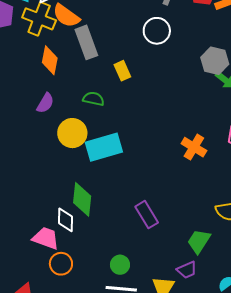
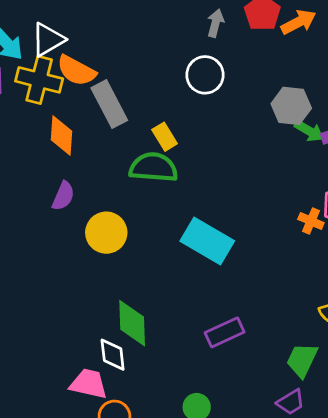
green semicircle: (93, 99) -> (153, 167), moved, size x1.6
cyan rectangle: (104, 147) -> (207, 241), moved, turned 54
orange cross: (194, 147) -> (311, 221), moved, size x0.7
purple rectangle: (147, 215) -> (225, 332), turned -76

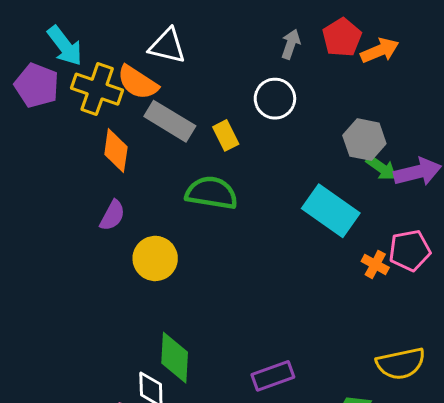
white triangle: (48, 40) -> (167, 46), moved, turned 39
gray rectangle: (109, 104) -> (170, 121), turned -36
yellow rectangle: (165, 137) -> (226, 135), moved
cyan rectangle: (207, 241) -> (331, 211), moved

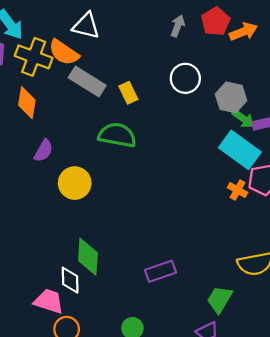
white circle: (275, 99) -> (185, 78), moved
orange diamond: (116, 151) -> (27, 103), moved
cyan rectangle: (331, 211) -> (240, 150), moved

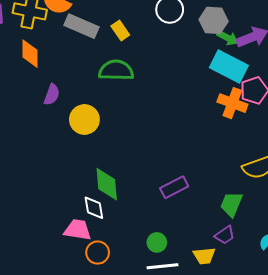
orange cross: (238, 190) -> (232, 103), size x1.6

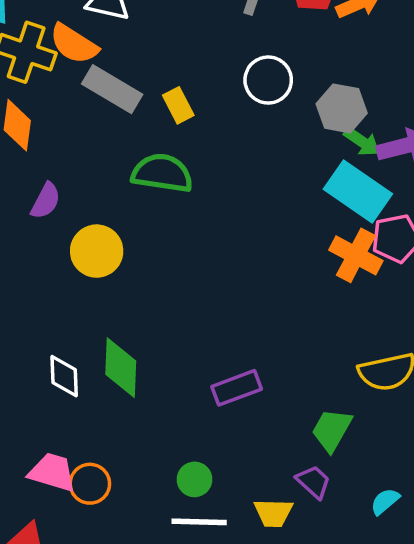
white diamond: (94, 208) -> (64, 376), moved
pink trapezoid: (78, 230) -> (52, 472), moved
purple trapezoid: (225, 235) -> (313, 482), turned -110

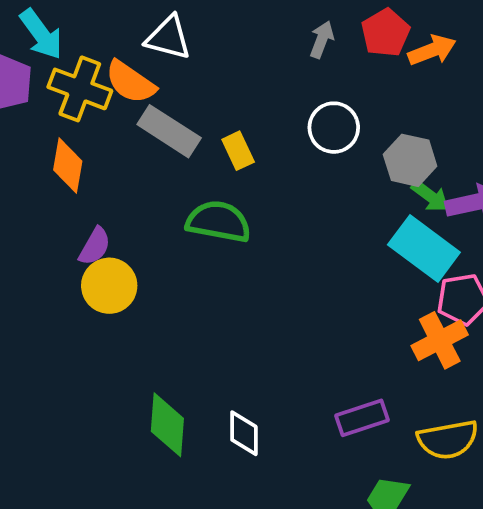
yellow circle: (97, 251) -> (109, 286), moved
orange cross: (356, 255) -> (440, 340), moved, turned 33
white diamond: (64, 376) -> (244, 433), moved
purple rectangle: (237, 388) -> (362, 418), moved

